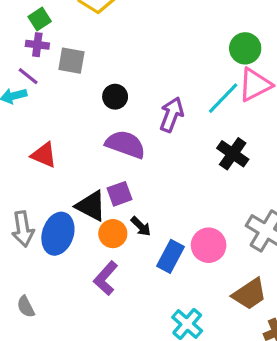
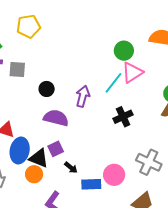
black cross: (233, 154) -> (123, 117), turned 36
blue ellipse: (58, 234) -> (20, 150), moved
orange circle: (113, 234) -> (34, 174), moved
blue rectangle: (170, 256) -> (91, 184), turned 66

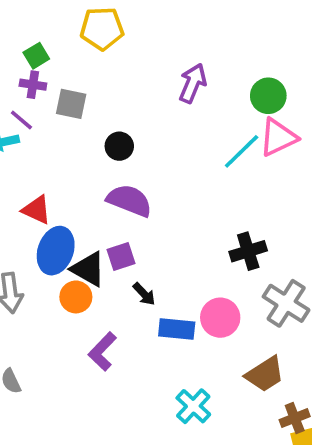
purple arrow: (83, 96) -> (193, 83), moved
black cross: (123, 117) -> (248, 251), moved

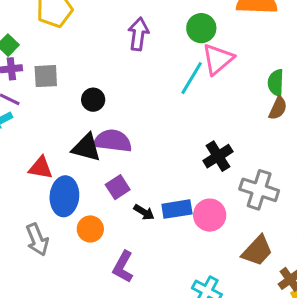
black triangle: (88, 269) -> (86, 148), moved
blue rectangle: (177, 329) -> (177, 209), moved

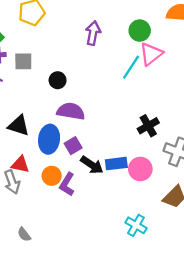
black triangle: (86, 148) -> (19, 126), moved
red triangle: (41, 168) -> (20, 164), moved
blue ellipse: (64, 196) -> (49, 139), moved
black arrow: (144, 212) -> (92, 165), size x1.5
purple L-shape: (123, 267) -> (67, 184), moved

